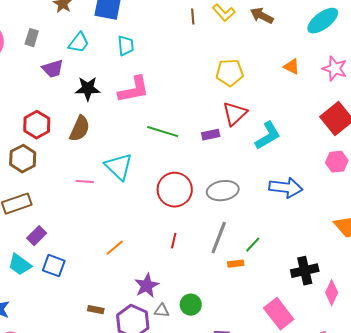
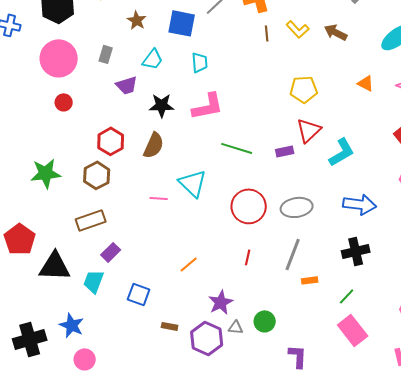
green line: (253, 245) -> (347, 296), moved
cyan trapezoid: (20, 265) -> (94, 281), turned 75
blue square: (54, 266) -> (139, 294), moved
black cross: (305, 271) -> (356, 251), moved

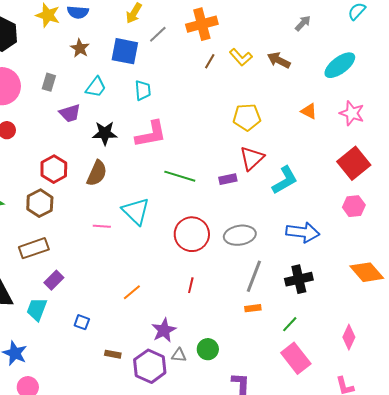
brown line: (267, 33) -> (210, 61), turned 35
gray line: (293, 254) -> (254, 276), moved
blue square: (139, 294) -> (82, 322), size x0.7

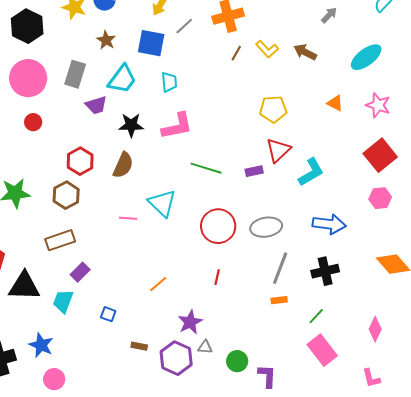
gray rectangle: (49, 82) -> (75, 74), size x1.5
cyan trapezoid: (96, 87) -> (122, 79), size x1.4
green circle: (208, 349) -> (237, 361), moved

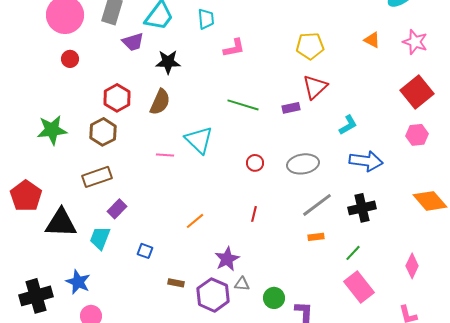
pink L-shape: (177, 126) -> (234, 48), moved, size x0.7
cyan L-shape: (311, 172) -> (348, 125), moved, size x0.7
red circle: (218, 226) -> (255, 163), size x0.5
gray line: (280, 268) -> (317, 205), turned 32

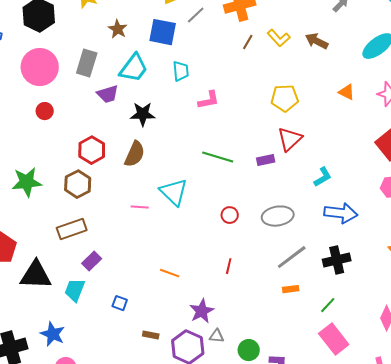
orange line: (195, 221) -> (170, 273), turned 60

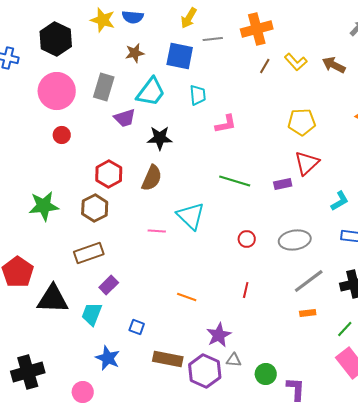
gray line: (196, 15) -> (213, 39), turned 36
brown star: (118, 29) -> (135, 53), turned 30
blue star: (53, 334) -> (108, 358), moved
brown rectangle: (151, 335) -> (168, 359), size x1.8

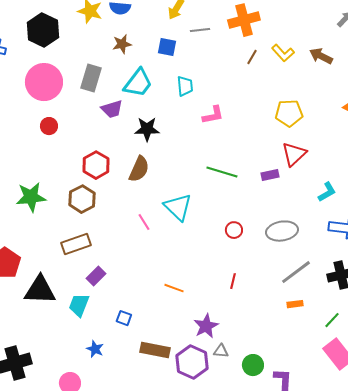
blue square: (180, 56) -> (167, 47), size x0.7
pink line: (157, 231) -> (144, 222), turned 54
blue star: (108, 358) -> (95, 349), size x0.7

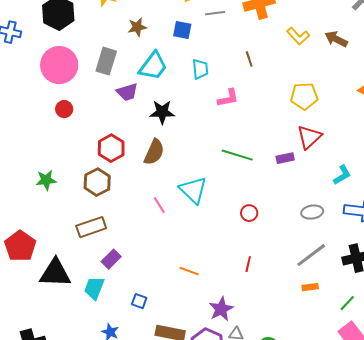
brown line: (252, 57) -> (249, 59), moved, turned -49
green star: (31, 197) -> (46, 180), size x0.7
gray ellipse: (282, 231) -> (312, 212), moved, size x0.7

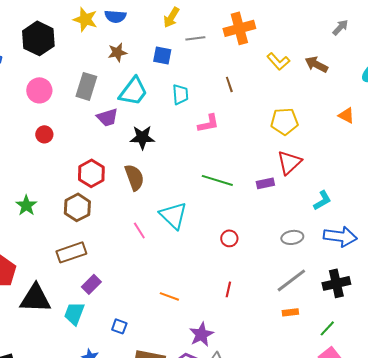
pink circle: (59, 65) -> (39, 90), size x0.7
brown semicircle: (154, 152) -> (134, 177), turned -44
green star: (46, 180) -> (26, 205), turned -30

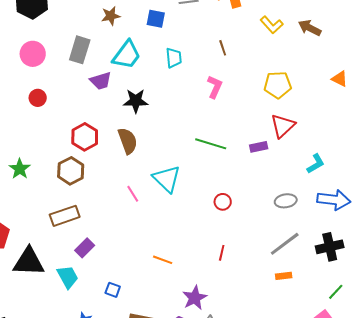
pink L-shape: (208, 123) -> (215, 87), moved, turned -55
cyan trapezoid: (74, 313) -> (68, 277), turned 130
green line: (327, 328) -> (336, 292), moved

